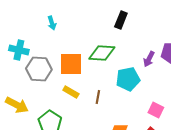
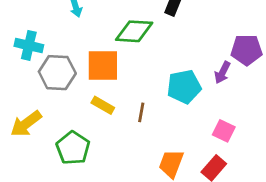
green diamond: (102, 53) -> (134, 31), moved
purple arrow: (149, 59) -> (222, 73), moved
yellow arrow: (17, 105) -> (26, 124), turned 115

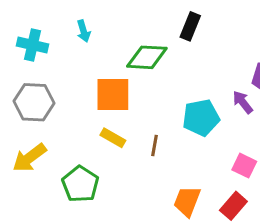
cyan cross: (29, 45) -> (32, 45), moved
gray hexagon: (57, 73) -> (34, 102), moved
purple arrow: (222, 73) -> (243, 102), turned 115

